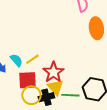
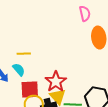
yellow line: (32, 59) -> (24, 54), moved, turned 32

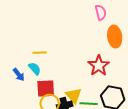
red star: (56, 82) -> (99, 66), moved

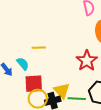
yellow line: (40, 53) -> (39, 48), moved

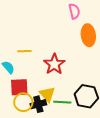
red star: (87, 61) -> (54, 64), moved

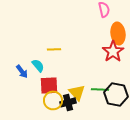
red star: (54, 64) -> (113, 51), moved
green line: (62, 102) -> (100, 89), moved

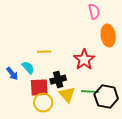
red star: (113, 51) -> (84, 60), moved
black cross: (68, 102) -> (58, 80), moved

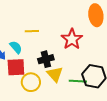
red square: (39, 88) -> (16, 67), moved
green line: (90, 92) -> (78, 81), moved

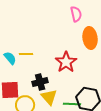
cyan semicircle: (16, 47) -> (10, 58), moved

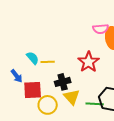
pink semicircle: (76, 14) -> (101, 29), moved, turned 98
yellow line: (26, 54) -> (48, 62), moved

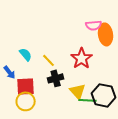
yellow line: (48, 62) -> (49, 60), moved, turned 48
yellow triangle: (72, 97) -> (78, 91), moved
yellow circle: (48, 105) -> (26, 101), moved

